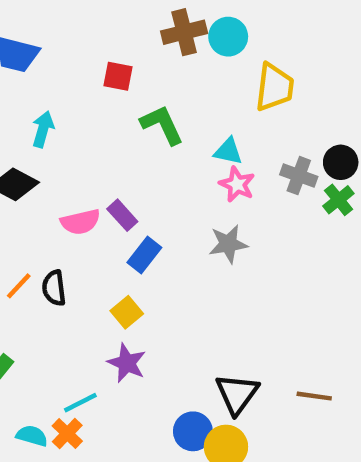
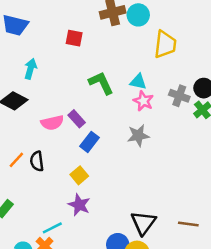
green L-shape: (162, 125) -> (101, 83), moved

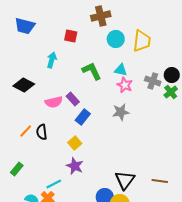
cyan circle: (138, 15) -> (116, 39), moved
cyan arrow: (30, 69) -> (52, 60), moved

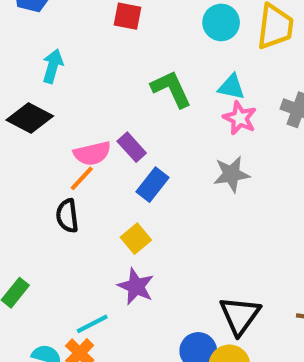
cyan arrow: (52, 60) -> (53, 66), moved
orange line: (26, 131) -> (82, 178), moved

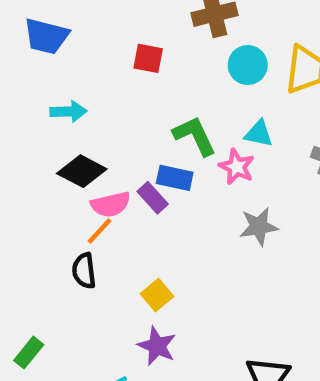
cyan arrow: (53, 66) -> (68, 111), turned 72
black diamond: (30, 118) -> (82, 171), moved
pink star: (240, 118) -> (237, 167), moved
blue rectangle: (152, 185) -> (175, 178), moved, turned 64

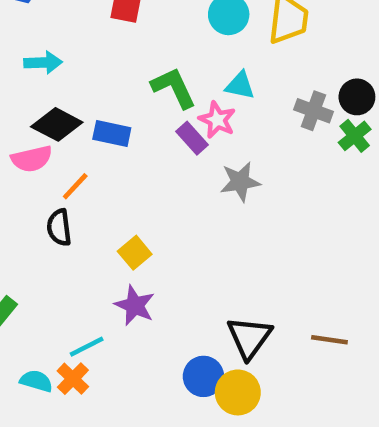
blue rectangle: (175, 178) -> (112, 134), moved
purple rectangle: (153, 198) -> (192, 138), moved
pink semicircle: (111, 204) -> (32, 159), moved

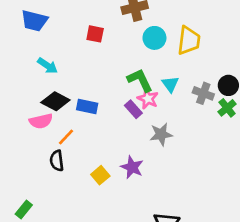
cyan arrow: (43, 63) -> (48, 66), turned 36
cyan triangle: (240, 85) -> (170, 84), moved, turned 42
green L-shape: (174, 88) -> (140, 80), moved
purple star: (135, 305) -> (132, 167), moved

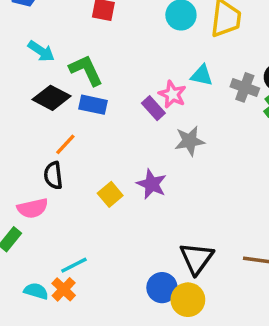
green L-shape: (140, 80) -> (86, 70), moved
cyan triangle: (170, 84) -> (202, 75), turned -42
pink semicircle: (41, 121) -> (33, 208), moved

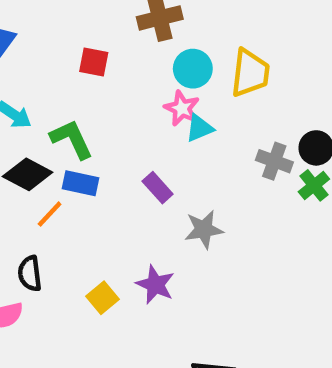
cyan triangle: (202, 75) -> (199, 128), moved, turned -35
pink star: (172, 94) -> (182, 108), moved
orange line: (65, 144) -> (50, 214), moved

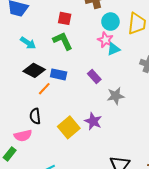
green L-shape: (72, 139) -> (63, 41), moved
yellow square: (102, 298) -> (69, 127), size x1.5

